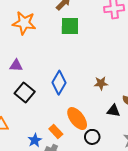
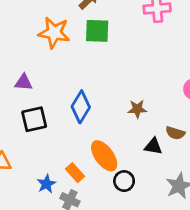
orange star: (24, 23) -> (54, 33), moved
black square: (25, 93) -> (34, 119), turned 36

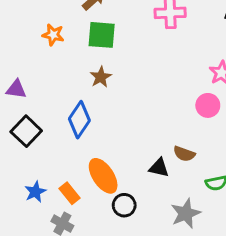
orange star: (54, 33) -> (53, 35), size x0.6
brown star: (137, 109) -> (101, 77), moved, turned -30
black square: (34, 119) -> (26, 131), turned -36
blue star: (46, 184) -> (35, 192), moved

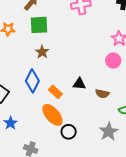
black triangle: (159, 168) -> (79, 84), moved
blue star: (35, 192) -> (11, 123), moved
orange rectangle: (70, 193) -> (55, 92), moved

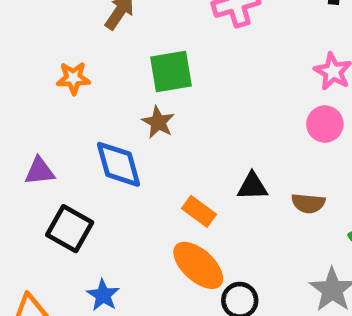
green square: (39, 25) -> (171, 71), moved
blue diamond: (32, 81) -> (118, 164), moved, turned -35

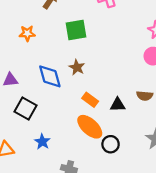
brown star: (158, 122) -> (77, 67), moved
black triangle: (252, 186) -> (118, 105), moved

